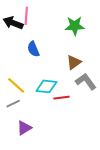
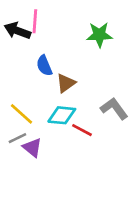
brown triangle: (74, 62) -> (66, 83), moved
red line: (62, 98) -> (82, 130), turned 35
purple triangle: (24, 128) -> (32, 147), moved, turned -49

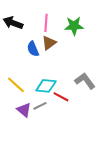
pink line: (35, 21) -> (46, 23), moved
brown triangle: (66, 83) -> (49, 43), moved
gray line: (17, 138) -> (40, 106), moved

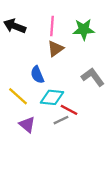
blue semicircle: (33, 49) -> (37, 75), moved
gray L-shape: (85, 81) -> (93, 77), moved
gray line: (40, 106) -> (61, 120), moved

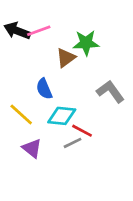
pink line: (52, 26) -> (39, 31), moved, turned 66
green star: (84, 29) -> (86, 43), moved

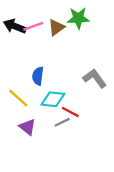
green star: (86, 43) -> (78, 18), moved
brown triangle: (66, 58) -> (56, 27), moved
blue semicircle: (44, 89) -> (38, 76), turned 30

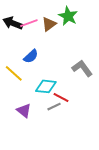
green star: (78, 18) -> (68, 16), turned 30
blue semicircle: (38, 76) -> (31, 56), moved, turned -140
yellow line: (18, 98) -> (14, 73), moved

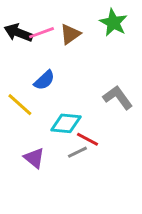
green star: (68, 16) -> (113, 23), moved

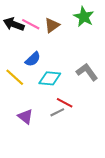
pink line: (41, 33) -> (31, 24), turned 48
cyan diamond: (66, 123) -> (50, 78), moved

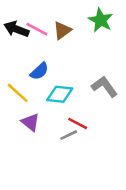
purple triangle: (25, 117) -> (30, 122), moved

